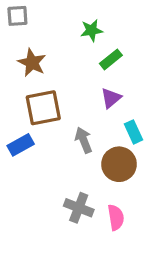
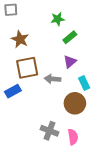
gray arrow: (84, 140) -> (53, 79), moved, turned -63

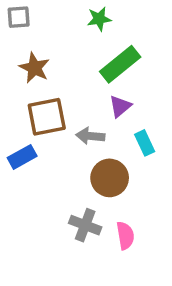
green star: (58, 19) -> (99, 19), moved
green rectangle: (70, 37) -> (120, 64), size x1.6
brown circle: (75, 103) -> (110, 178), moved

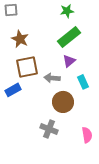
green star: (99, 19) -> (67, 11), moved
pink semicircle: (125, 236) -> (87, 135), moved

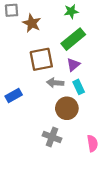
brown star: (20, 39) -> (32, 23), moved
brown square: (27, 67) -> (41, 59), moved
cyan rectangle: (83, 82) -> (79, 87), moved

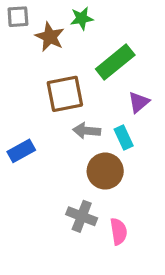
green star: (71, 11) -> (82, 18), moved
purple triangle: (73, 65) -> (139, 102), moved
pink semicircle: (92, 143) -> (119, 231), moved

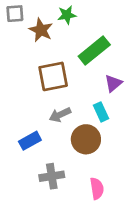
gray arrow: (87, 131) -> (60, 115), moved, turned -30
blue rectangle: (21, 151) -> (30, 141), moved
gray cross: (82, 216) -> (52, 176), moved, turned -30

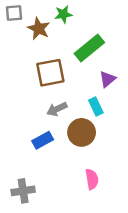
blue rectangle: (30, 141) -> (43, 140), moved
gray cross: (52, 176) -> (23, 191), moved

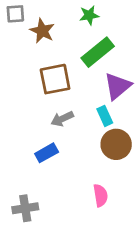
green star: (63, 14) -> (89, 15), moved
purple triangle: (107, 79) -> (118, 86), size x1.5
brown circle: (82, 132) -> (116, 144), moved

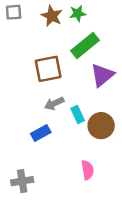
brown star: (42, 31) -> (52, 16), moved
cyan rectangle: (105, 116) -> (78, 115), moved

